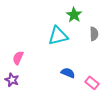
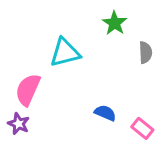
cyan triangle: (58, 36) -> (65, 53), moved
pink semicircle: (18, 58) -> (28, 90), size x1.5

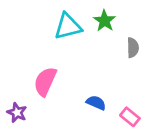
cyan triangle: (65, 53) -> (68, 26), moved
pink semicircle: (28, 90) -> (45, 81), moved

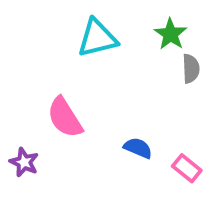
green star: (105, 21) -> (171, 34), moved
pink semicircle: (45, 81) -> (65, 117), turned -56

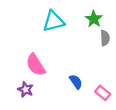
blue semicircle: (138, 148) -> (76, 82), turned 32
purple star: (24, 162) -> (26, 90), moved

